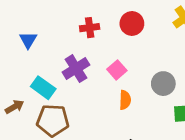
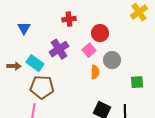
red circle: (132, 23) -> (100, 33), moved
gray circle: (163, 84) -> (112, 60), moved
brown arrow: (15, 107) -> (14, 66), moved, turned 32

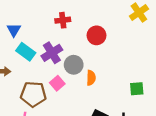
pink square: (89, 50) -> (57, 83), moved
gray circle: (112, 60) -> (74, 65), moved
cyan rectangle: (35, 63) -> (26, 52), moved

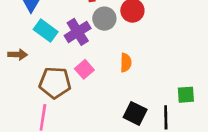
gray circle: (74, 65) -> (104, 19), moved
green square: (137, 89) -> (186, 95), moved

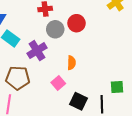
purple cross: (78, 32) -> (37, 51), moved
pink square: (84, 69) -> (58, 83), moved

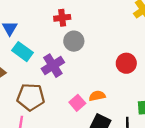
red circle: (77, 23) -> (126, 63), moved
orange semicircle: (71, 63) -> (97, 96), moved, turned -104

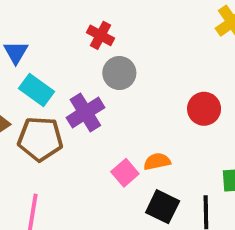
red cross: (62, 18) -> (101, 35), turned 35
brown pentagon: (31, 97) -> (40, 139), moved

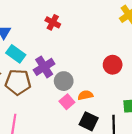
gray circle: (119, 73) -> (64, 81), moved

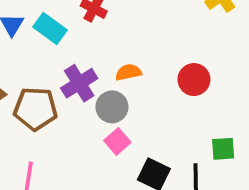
cyan rectangle: (16, 54) -> (50, 29), moved
orange semicircle: (85, 95) -> (128, 72), moved

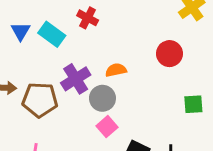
red circle: (194, 80) -> (169, 54), moved
green square: (223, 149) -> (193, 104), moved

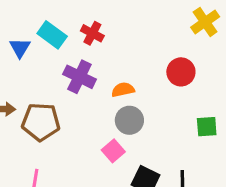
cyan rectangle: (52, 34) -> (52, 35), moved
purple cross: (76, 79) -> (79, 77), moved, turned -32
gray circle: (102, 98) -> (129, 120), moved

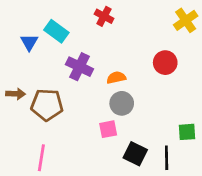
red cross: (92, 33) -> (104, 16), moved
green square: (207, 127) -> (187, 132), moved
pink square: (113, 151) -> (108, 129), turned 30

